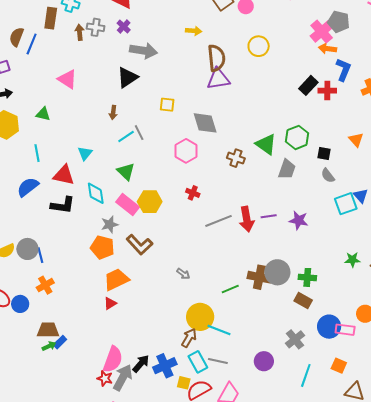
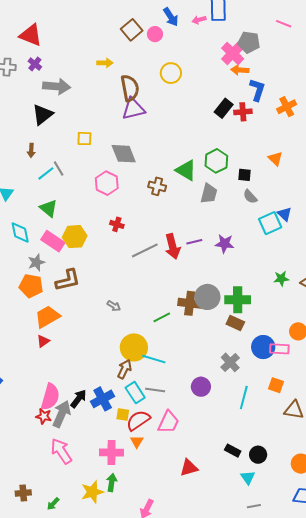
brown L-shape: (139, 245) -> (68, 280), turned -56
green cross: (307, 277) -> (238, 300), size x1.4

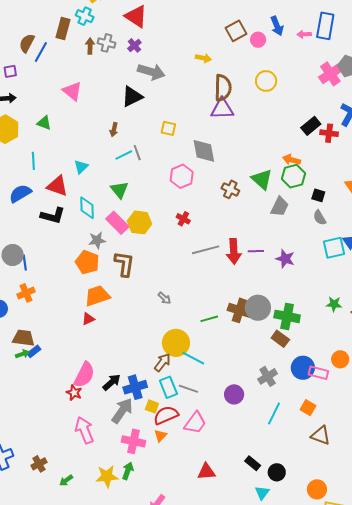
orange arrow: (240, 70) -> (291, 160), moved
brown L-shape: (68, 280) -> (124, 264), turned -80
gray arrow: (62, 414) -> (122, 411), moved
brown cross: (23, 493) -> (39, 464), turned -35

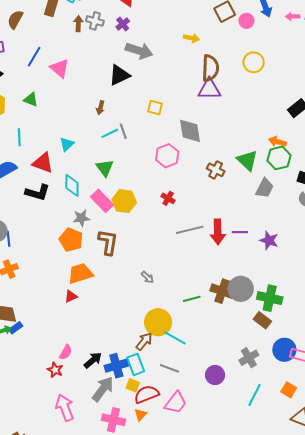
blue line: (41, 52) -> (34, 57), moved
pink semicircle: (84, 375) -> (66, 352), size x0.6
cyan rectangle: (168, 387) -> (136, 364), moved

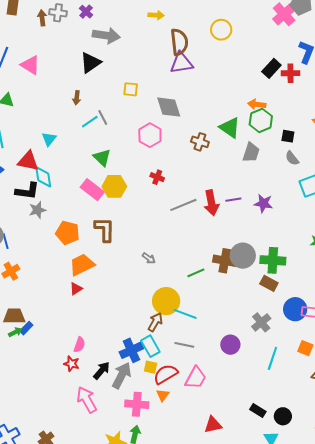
green triangle: (105, 168) -> (102, 158), moved
cyan diamond: (72, 185) -> (43, 177), moved
gray star: (81, 218) -> (37, 210), moved
black arrow: (93, 360) -> (102, 371), moved

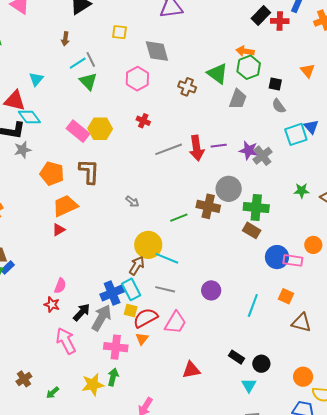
green triangle: (102, 158) -> (88, 81), moved
cyan diamond: (43, 177) -> (29, 117), turned -30
gray circle: (243, 256) -> (229, 189), moved
gray cross: (261, 322) -> (262, 156), moved

